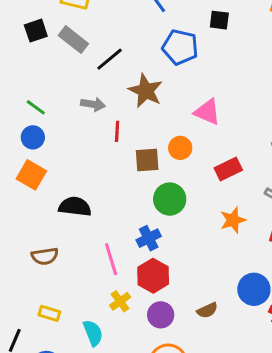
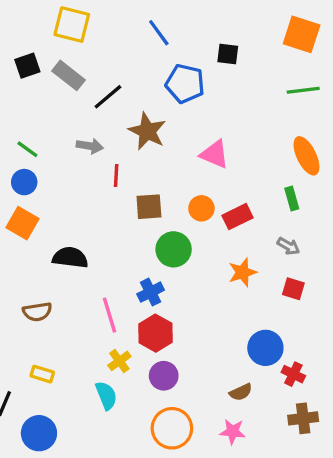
orange circle: (180, 148) -> (201, 208), moved
brown semicircle: (207, 310) -> (241, 392), moved
cyan semicircle: (93, 333) -> (106, 395), moved

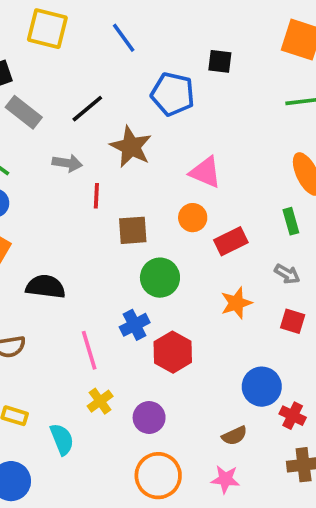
blue line: (159, 33) -> (124, 38), moved
gray rectangle: (69, 75) -> (24, 112), moved
orange circle: (201, 208) -> (193, 218), moved
red hexagon: (155, 333) -> (173, 352), moved
cyan semicircle: (106, 395) -> (62, 439), moved

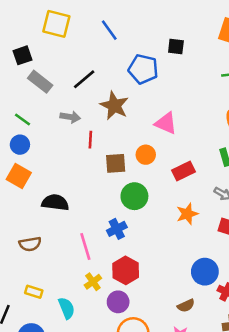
orange circle: (193, 218) -> (146, 155), moved
red hexagon: (173, 352) -> (126, 270), moved
purple circle: (149, 417) -> (118, 302), moved

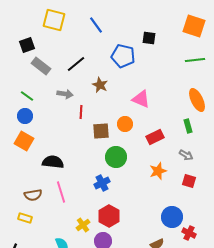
brown star: (114, 106) -> (100, 85), size x0.7
pink line: (85, 247) -> (61, 192), moved
yellow rectangle: (34, 292) -> (25, 218), moved

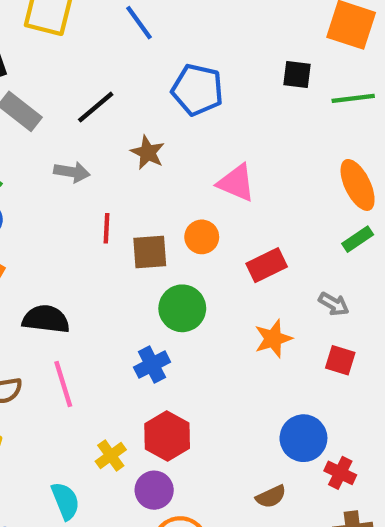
black square: (149, 38) -> (297, 75), moved
red line: (81, 112) -> (107, 228), moved
green rectangle: (188, 126) -> (358, 239), moved, turned 72

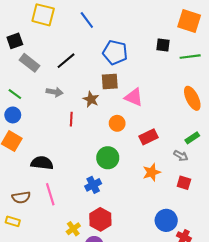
brown star: (148, 152) -> (91, 99), moved
green rectangle: (358, 239) -> (192, 138), moved
brown square: (150, 252) -> (110, 82), moved

